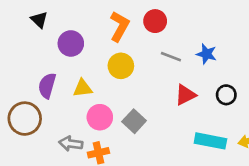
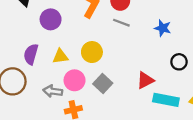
gray line: (171, 57) -> (121, 23), moved
yellow circle: (121, 66) -> (92, 52), moved
red triangle: (185, 95) -> (145, 80), moved
gray arrow: (71, 144) -> (53, 91), moved

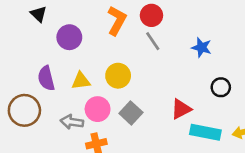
gray line: (121, 23) -> (153, 41), turned 35
purple semicircle: (31, 54) -> (46, 78), turned -30

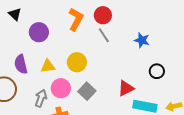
gray arrow: (72, 122) -> (41, 98), turned 102

